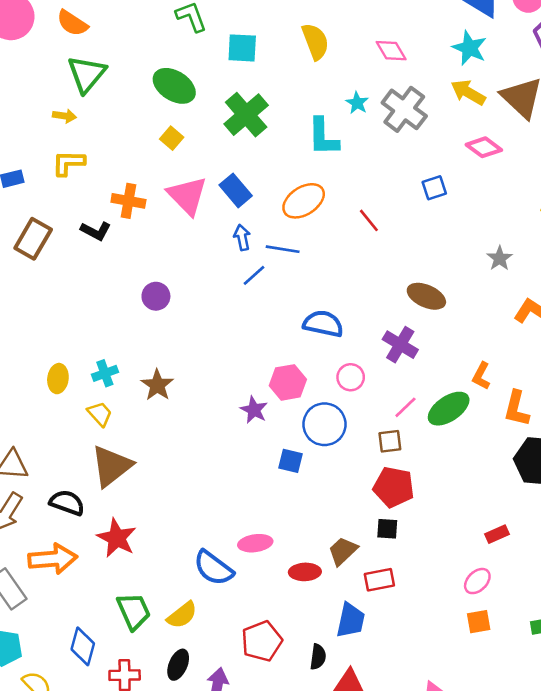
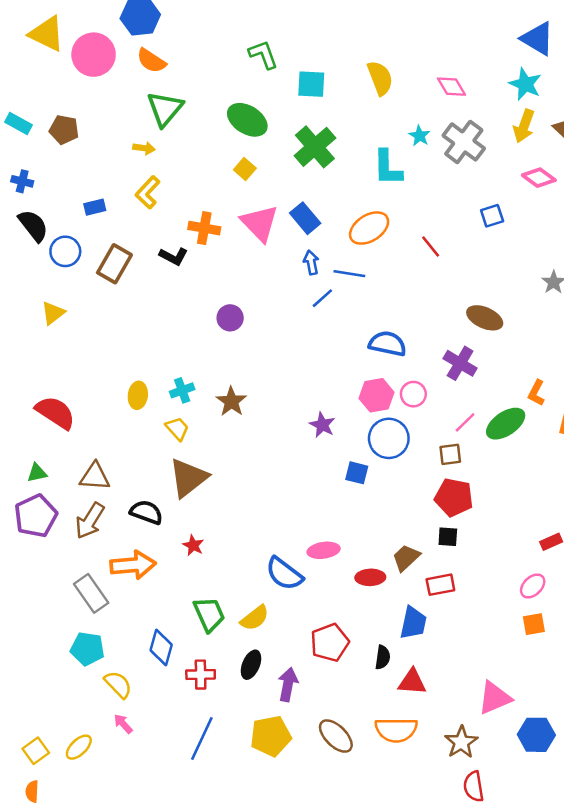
yellow arrow: (468, 92) -> (524, 126), turned -100
yellow L-shape: (68, 163) -> (148, 192), turned -48
pink hexagon: (288, 382) -> (376, 395), moved
red star: (117, 538) -> (193, 545), size x0.6

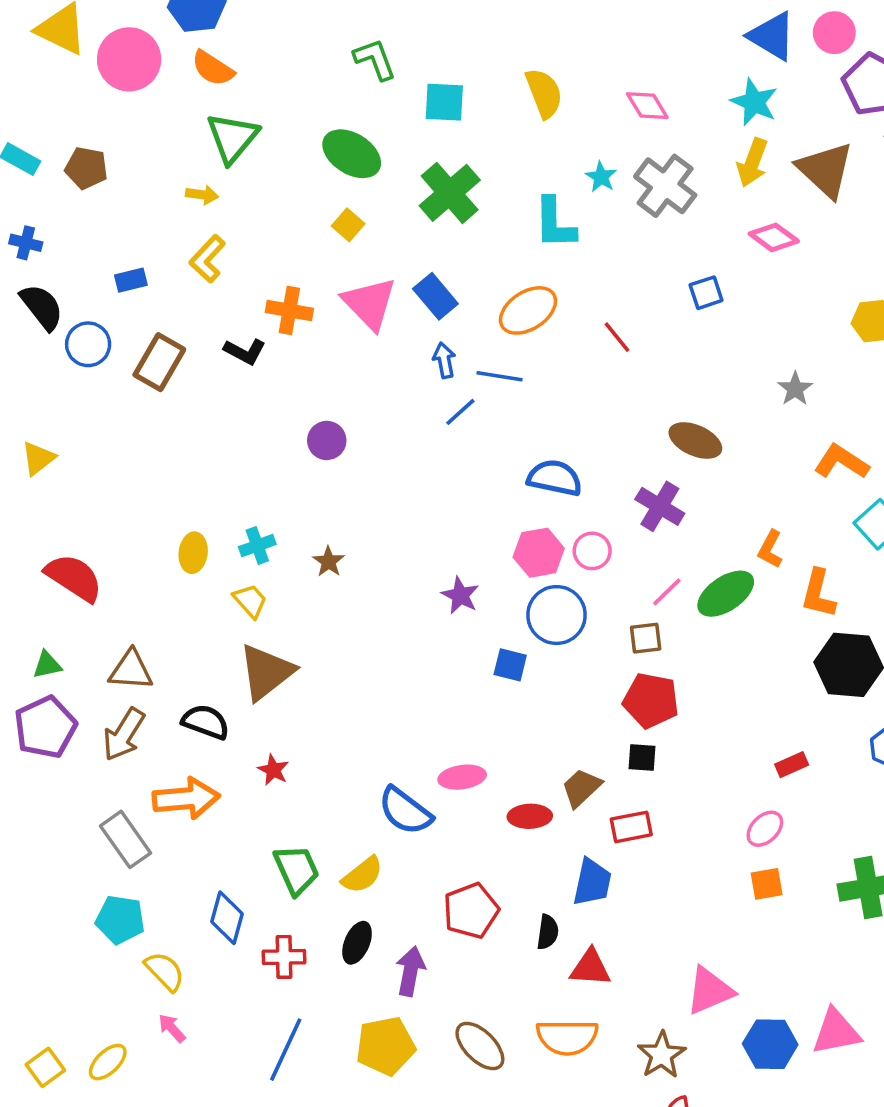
yellow triangle: (53, 313) -> (38, 458), moved
brown star: (231, 401) -> (329, 562), size x0.7

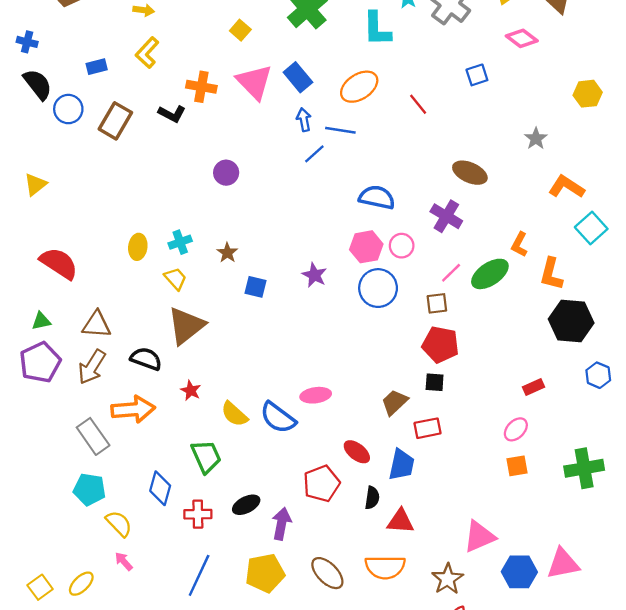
blue square: (510, 665) -> (256, 287), moved
red ellipse: (530, 816) -> (357, 452), moved, turned 40
yellow semicircle: (362, 875) -> (234, 414), moved, turned 80
black ellipse: (357, 943) -> (246, 505), turned 40

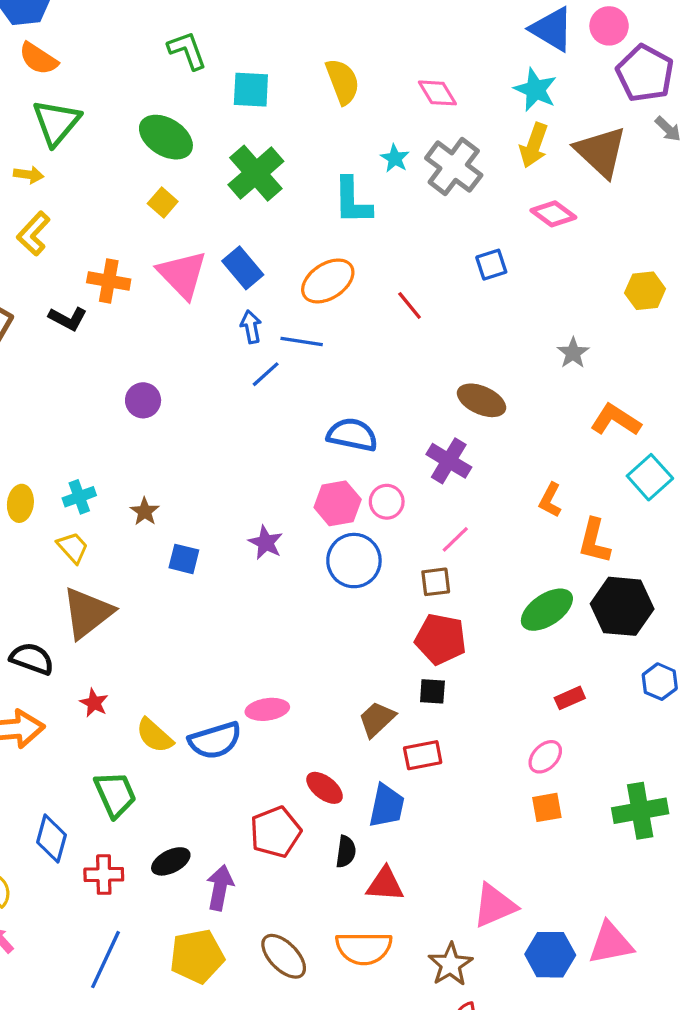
green ellipse: (490, 274) -> (547, 610), moved
blue semicircle: (278, 418) -> (215, 740), turned -54

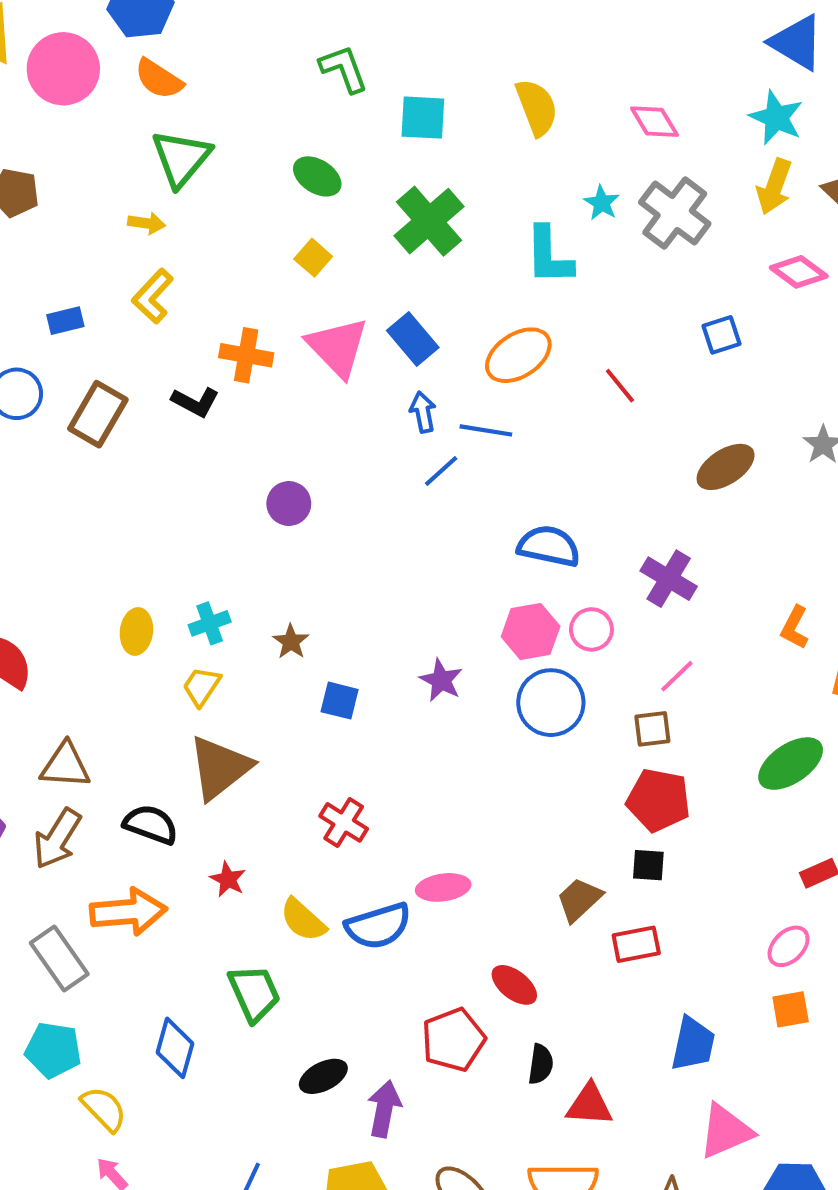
green ellipse: (166, 137) -> (317, 176), size x0.7
brown ellipse: (481, 400) -> (726, 467), moved, turned -57
yellow trapezoid: (73, 547) -> (201, 686), turned -104
blue trapezoid: (387, 806) -> (693, 1044), moved
red cross: (104, 875) -> (344, 822), moved, turned 33

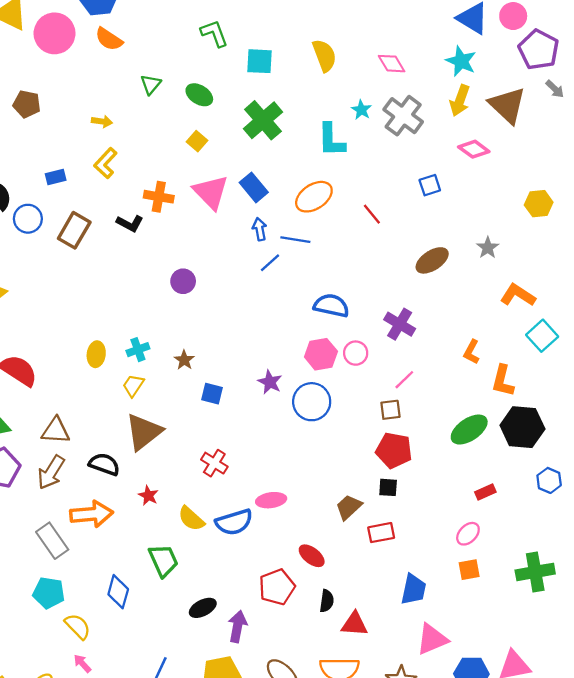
green triangle: (181, 158) -> (151, 84), moved, size x0.6
blue circle: (551, 703) -> (312, 402), moved

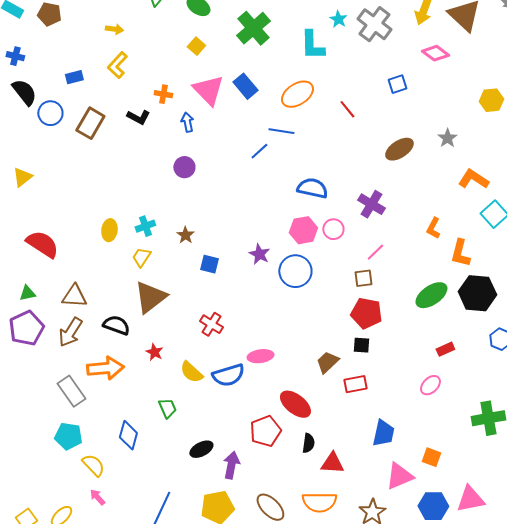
orange cross: (159, 197) -> (163, 94), size x0.7
blue arrow: (260, 229) -> (187, 122), moved
red ellipse: (312, 556) -> (295, 404), size x1.4
green trapezoid: (163, 560) -> (167, 408), size x0.7
orange square: (469, 570) -> (431, 457), moved, turned 30

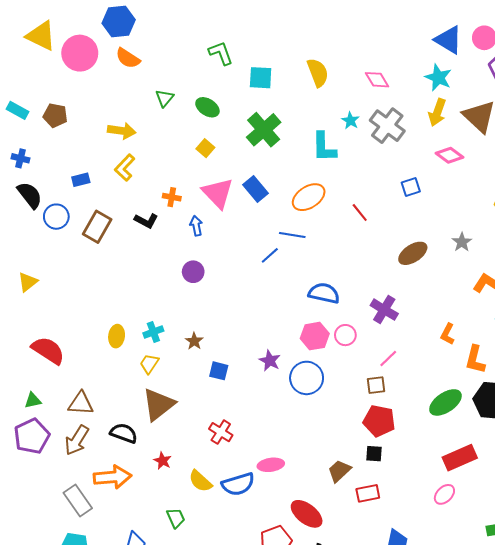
yellow arrow: (114, 29) -> (122, 131), size x1.5
red rectangle: (445, 349) -> (460, 458), size x1.8

